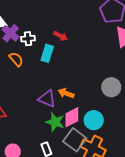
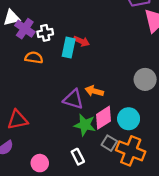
red arrow: (61, 36) -> (81, 41), moved
orange semicircle: (16, 59) -> (34, 58), turned -35
gray square: (75, 140) -> (109, 143), size x0.6

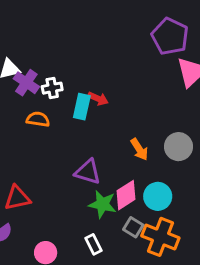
orange arrow: (94, 91) -> (139, 149), moved, turned -138

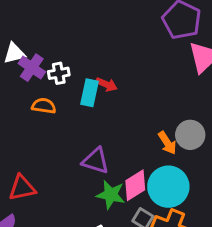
orange arrow: (139, 149) -> (167, 143), moved
cyan circle: (158, 196) -> (168, 187), size x1.4

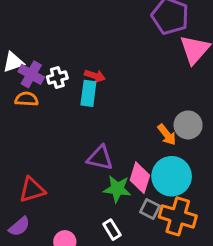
red arrow: (106, 84) -> (95, 76), moved
orange semicircle: (44, 106) -> (27, 99), moved
pink diamond: (135, 185) -> (140, 178), turned -36

